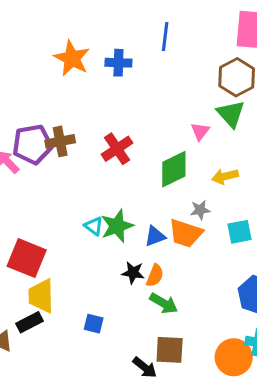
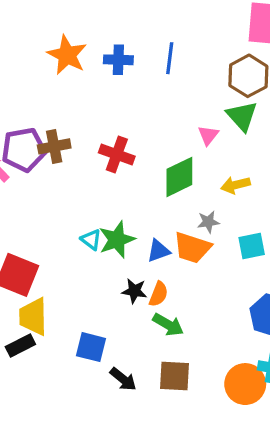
blue line: (165, 36) -> (170, 58), moved
red cross: (117, 149) -> (117, 154), turned -36
blue square: (94, 324) -> (91, 347), size x1.4
black arrow: (145, 367) -> (123, 379), moved

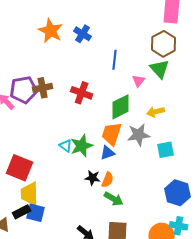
blue line: (170, 58) -> (115, 60), moved
blue cross: (118, 60) -> (83, 34), turned 30
gray star: (208, 222) -> (139, 135), size x1.6
orange trapezoid: (192, 248) -> (112, 134), moved, turned 90
blue square: (91, 347) -> (36, 213), moved

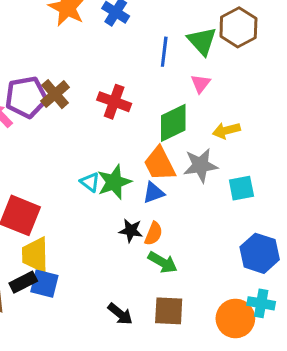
green triangle: (160, 69) -> (202, 41), moved
brown cross: (43, 88) -> (55, 94), turned -30
orange trapezoid: (112, 134) -> (160, 164), turned -45

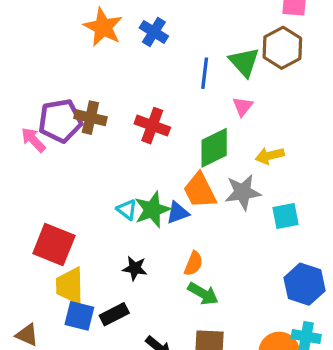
brown cross: (55, 94) -> (90, 118), turned -36
blue triangle: (154, 193) -> (178, 213), moved
black star: (131, 231) -> (135, 268), moved
black rectangle: (23, 282) -> (114, 314), moved

